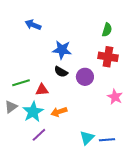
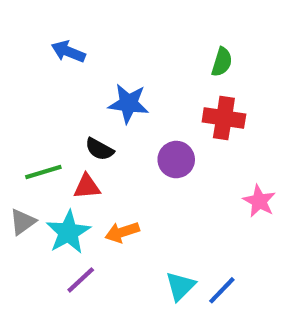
black semicircle: (61, 72) -> (99, 149), moved
pink star: (115, 97) -> (259, 201), moved
blue line: (107, 140) -> (222, 290), turned -42

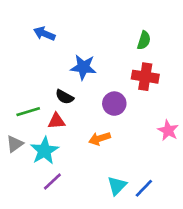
orange arrow: (122, 232) -> (100, 139), moved

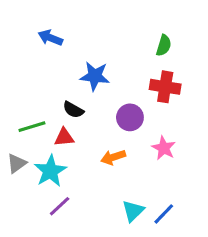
pink star: (168, 130) -> (164, 148), moved

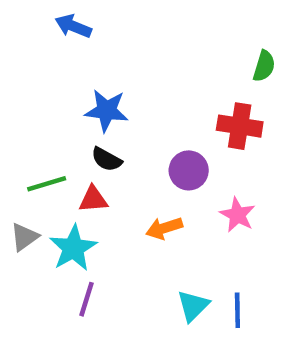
blue arrow: (50, 38) -> (73, 26), moved
green semicircle: (164, 45) -> (264, 66), moved
blue star: (95, 76) -> (107, 111), moved
purple line: (60, 206) -> (87, 299), turned -30
blue line: (164, 214) -> (237, 310), turned -45

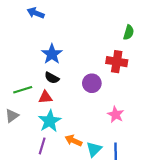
blue star: (107, 111) -> (52, 54), turned 30
pink star: (237, 215) -> (116, 115), moved
orange arrow: (164, 228) -> (73, 141), moved, turned 42
cyan star: (73, 248) -> (50, 121), moved

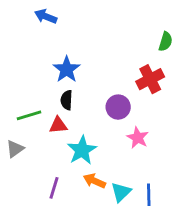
red cross: (117, 62) -> (150, 79), turned -36
black semicircle: (52, 78) -> (67, 100), turned 64
pink star: (116, 115) -> (138, 138), moved
cyan star: (50, 121) -> (82, 150), moved

